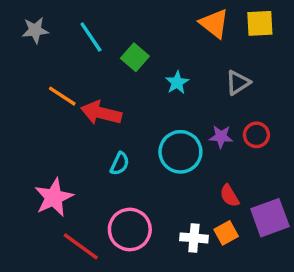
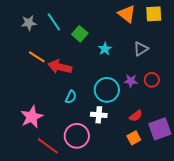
gray star: (35, 30) -> (29, 23), moved
red semicircle: (229, 196) -> (136, 116), turned -96
white cross: (194, 238) -> (99, 115), moved

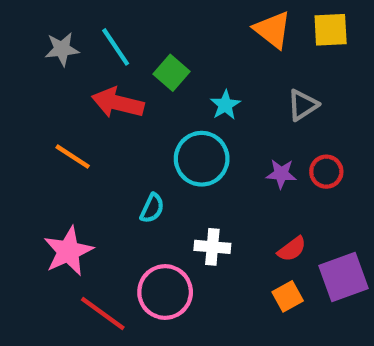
orange line: (37, 57) -> (73, 157), moved
red arrow: (60, 67) -> (118, 103), moved
cyan circle: (107, 90) -> (202, 159), moved

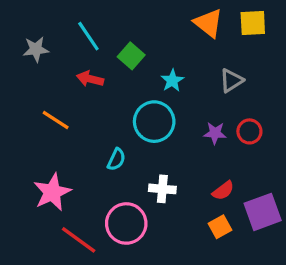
gray star: (62, 49) -> (36, 49), moved
red arrow: (118, 103) -> (90, 79), size x0.7

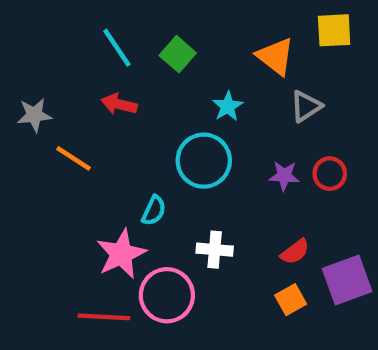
orange triangle: (208, 23) -> (275, 56), moved
gray star: (36, 49) -> (34, 115), moved
green square: (131, 56) -> (178, 54), moved
pink star: (52, 192) -> (121, 254), moved
red line: (79, 240) -> (104, 317), turned -33

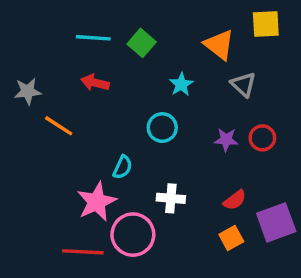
cyan line: (117, 48) -> (93, 38), turned -52
gray triangle: (306, 106) -> (243, 84), turned -44
cyan circle: (204, 161) -> (162, 128), size x0.7

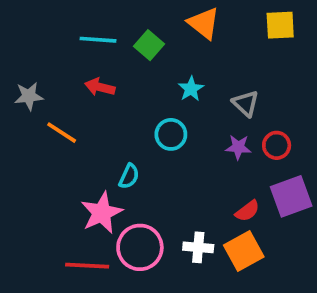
orange triangle: (219, 45) -> (204, 23), moved
gray triangle: (243, 84) -> (246, 103), moved
white cross: (171, 198) -> (198, 247), moved
purple square: (276, 222) -> (291, 196), moved
orange square: (231, 238) -> (244, 251), size x1.5

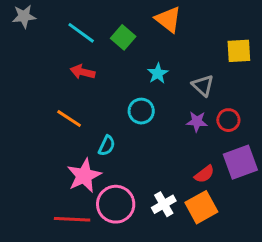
yellow square: (280, 25) -> (239, 51), moved
cyan line: (98, 40) -> (81, 33), turned 32
gray star: (29, 96) -> (24, 16), moved
orange line: (62, 133) -> (69, 119), moved
white cross: (198, 247) -> (164, 204), turned -35

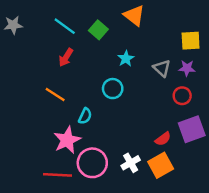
gray star: (24, 16) -> (13, 25), moved
red arrow: (83, 72) -> (66, 57), turned -72
purple star: (197, 122) -> (187, 68), moved

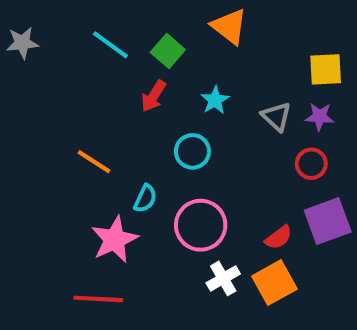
red arrow: (66, 57) -> (153, 96), moved
pink circle: (92, 163) -> (201, 225), moved

